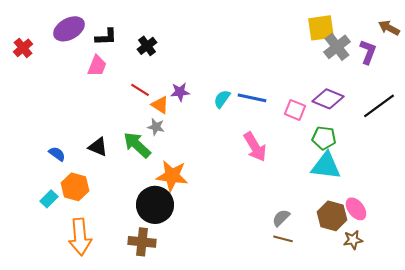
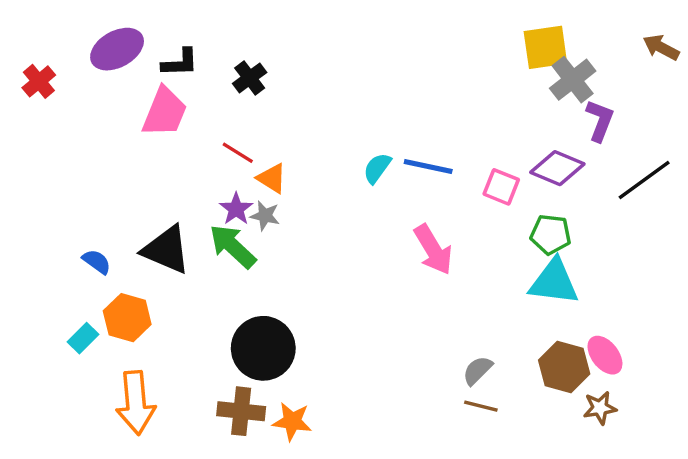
purple L-shape: (368, 52) -> (600, 120), moved
pink trapezoid: (97, 66) -> (165, 112), size x1.4
purple star: (180, 92) -> (236, 209), moved, turned -30
black triangle: (98, 147) -> (166, 250), size x1.5
orange star: (172, 176) -> (292, 421), moved, size x0.7

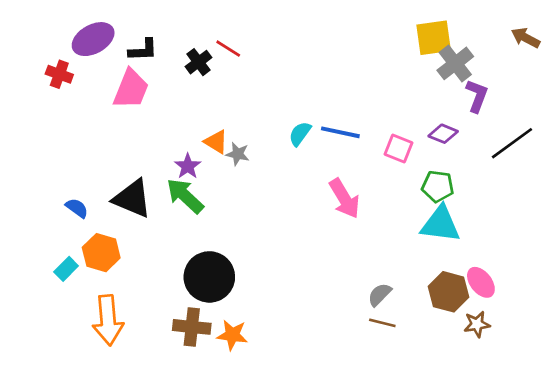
red cross: (39, 81) -> (59, 74), moved, turned -30
red line: (238, 153) -> (228, 49), moved
purple diamond: (557, 168) -> (443, 134), size x0.7
gray star: (265, 216) -> (238, 154), moved

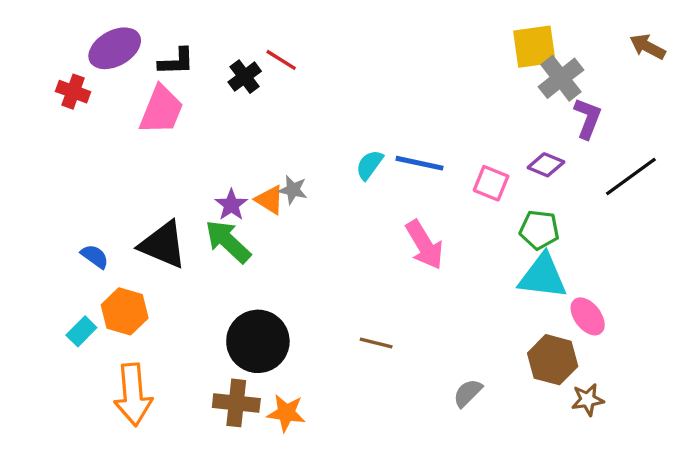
orange triangle: (216, 142) -> (270, 200), moved
pink ellipse: (481, 282) -> (588, 316), moved
gray semicircle: (380, 295) -> (468, 393), moved
brown line: (382, 323) -> (376, 343), moved

